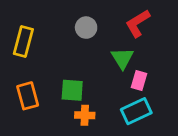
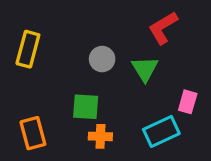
gray circle: (86, 28) -> (102, 59), moved
pink rectangle: (139, 80) -> (188, 102), moved
orange rectangle: (28, 96) -> (33, 133), moved

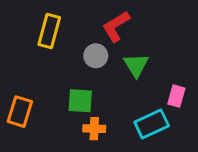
red L-shape: (163, 28) -> (116, 26), moved
yellow rectangle: (28, 49) -> (49, 31), moved
orange rectangle: (33, 133) -> (20, 112), moved, turned 32

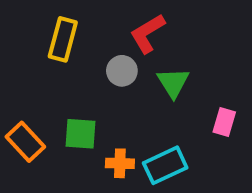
green square: (80, 101) -> (81, 134), moved
orange rectangle: (20, 112) -> (25, 142), turned -60
cyan rectangle: (152, 124) -> (165, 165), moved

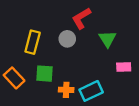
yellow rectangle: (63, 39) -> (33, 42), moved
green triangle: (173, 83) -> (107, 39), moved
pink rectangle: (224, 122) -> (124, 67), turned 72

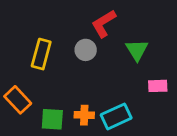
green square: (44, 74) -> (52, 119), moved

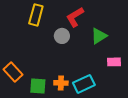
green triangle: (137, 50) -> (99, 36), turned 30
yellow rectangle: (41, 54) -> (36, 15), moved

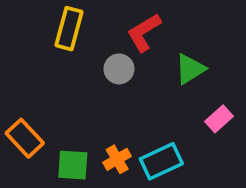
pink rectangle: (114, 62) -> (219, 119), turned -40
orange cross: (61, 83) -> (117, 159), turned -32

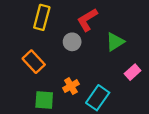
orange rectangle: (25, 138) -> (34, 62), moved
orange cross: (117, 159) -> (71, 86), moved
cyan rectangle: (161, 161) -> (98, 98), turned -30

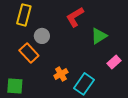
yellow rectangle: (42, 17) -> (24, 15), moved
gray circle: (72, 42) -> (42, 36), moved
green square: (44, 100) -> (15, 86), moved

